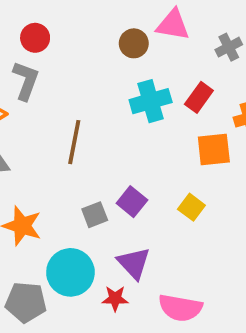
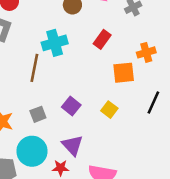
red rectangle: (199, 97) -> (102, 39), moved
cyan cross: (151, 101) -> (55, 43), moved
gray square: (95, 215) -> (38, 114), moved

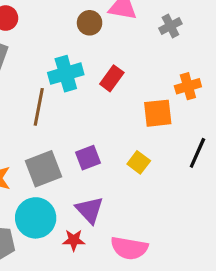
red rectangle: (102, 39) -> (112, 78), moved
purple square: (71, 106) -> (88, 158), turned 30
gray square: (38, 114) -> (44, 169), size x1.6

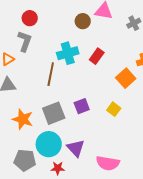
orange square: (158, 113) -> (126, 78), turned -36
purple triangle: (90, 210) -> (76, 148), moved
red star: (74, 240) -> (58, 168), moved

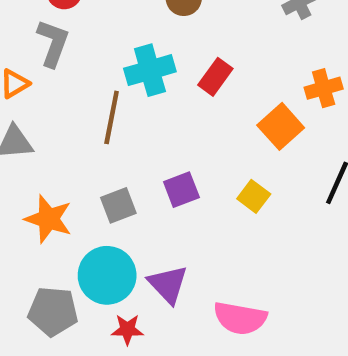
gray square: (54, 113) -> (118, 205), size x0.7

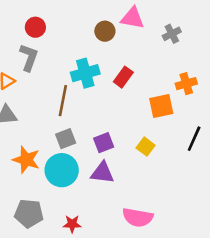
orange square: (281, 126) -> (161, 106), turned 30
gray square: (118, 205) -> (66, 139), moved
cyan circle: (107, 275) -> (62, 170), moved
purple triangle: (168, 284) -> (102, 173), moved, turned -40

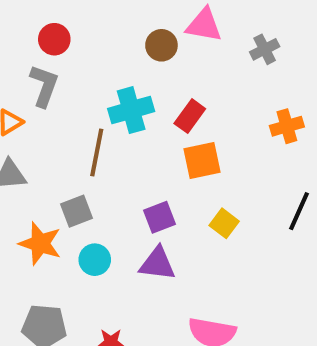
orange square: (161, 106) -> (202, 161), moved
gray square: (66, 139) -> (77, 211), moved
cyan circle: (62, 170) -> (95, 260), size x0.6

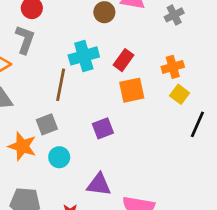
orange cross: (287, 126) -> (173, 67), moved
yellow square: (224, 223) -> (180, 94), moved
purple triangle: (157, 264) -> (99, 185), moved

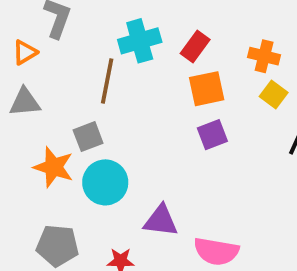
orange cross: (173, 67) -> (264, 56), turned 30
purple square: (103, 128) -> (212, 135), moved
cyan circle: (59, 157) -> (105, 182), size x1.5

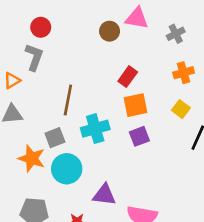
cyan cross: (140, 41) -> (95, 129), moved
orange cross: (264, 56) -> (184, 73), moved, turned -30

